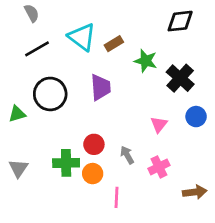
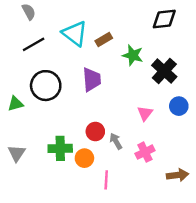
red circle: (94, 144) -> (95, 131), moved

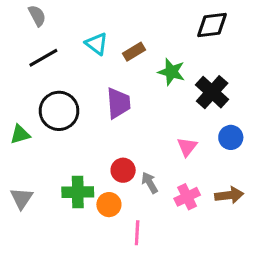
cyan triangle: (75, 33) -> (96, 44), size x0.7
brown arrow: (178, 175) -> (229, 195), moved

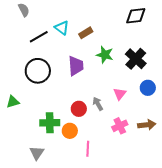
black line: (43, 58) -> (39, 37), moved
green star: (171, 72) -> (105, 55), moved
green triangle: (20, 134) -> (13, 102), moved
gray arrow: (150, 183) -> (98, 104), moved
gray triangle: (22, 198) -> (37, 153), moved

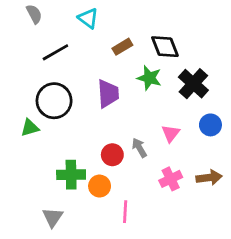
black diamond: (136, 16) -> (165, 47), moved, turned 75
cyan triangle: (62, 28) -> (88, 18), moved
green triangle: (13, 102) -> (30, 128), moved

